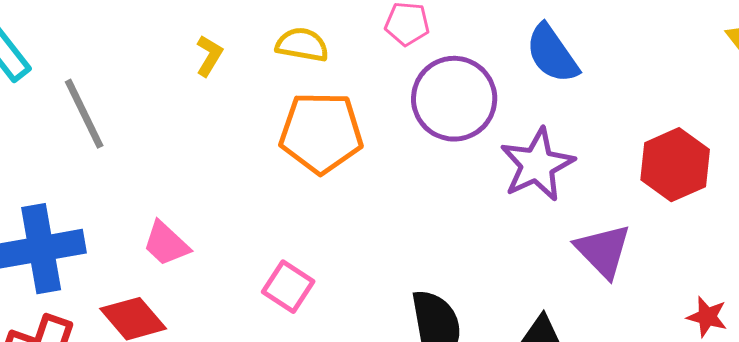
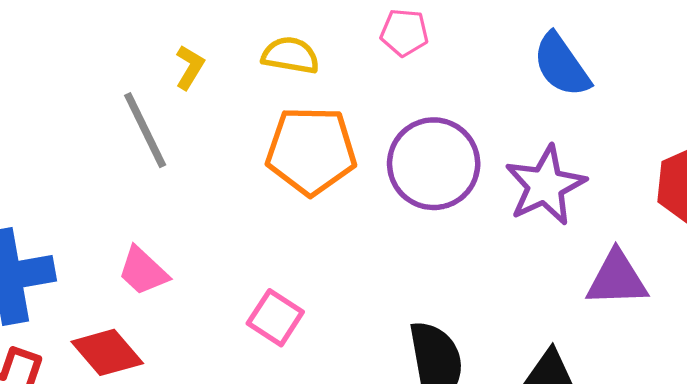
purple circle: (454, 99) -> (434, 164), moved
gray line: (84, 114) -> (145, 130), moved
purple triangle: (603, 251) -> (617, 279), turned -48

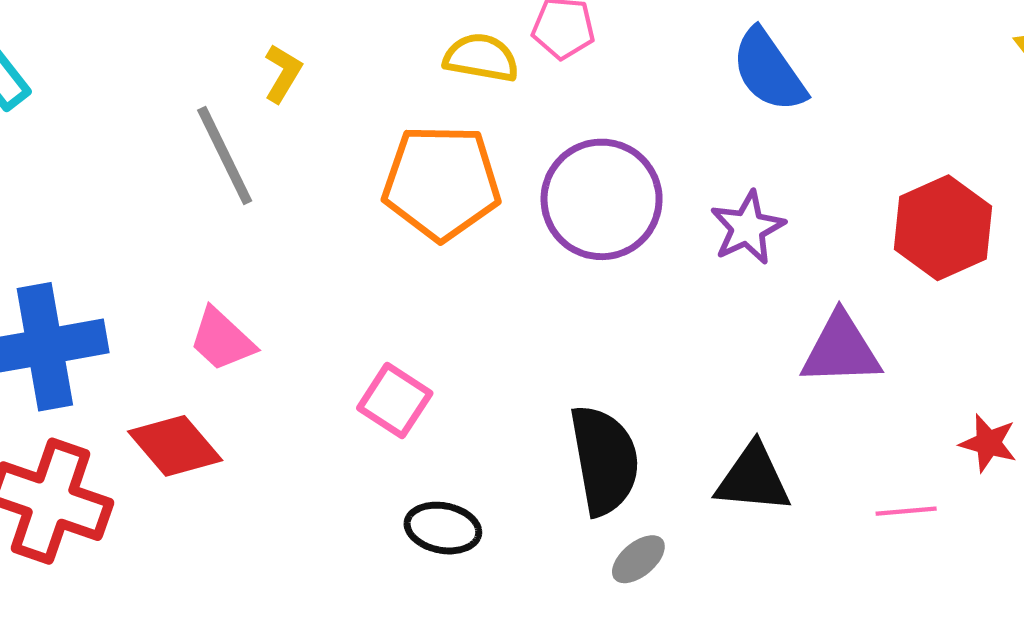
yellow semicircle: (290, 55) -> (481, 58), moved
purple star: (545, 185) -> (747, 228), size x0.7

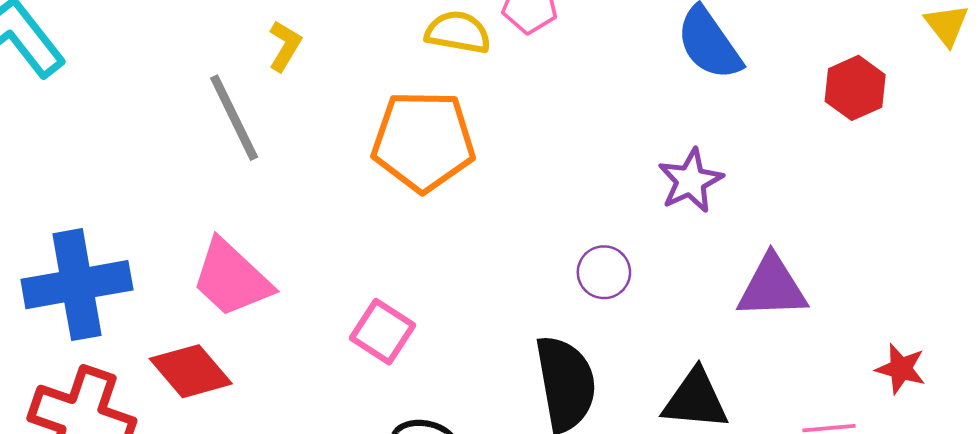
purple circle: (602, 199) -> (604, 272), moved, size x0.5
red hexagon: (943, 228) -> (855, 88), moved, size x0.7
pink trapezoid: (222, 340) -> (232, 278), size x1.4

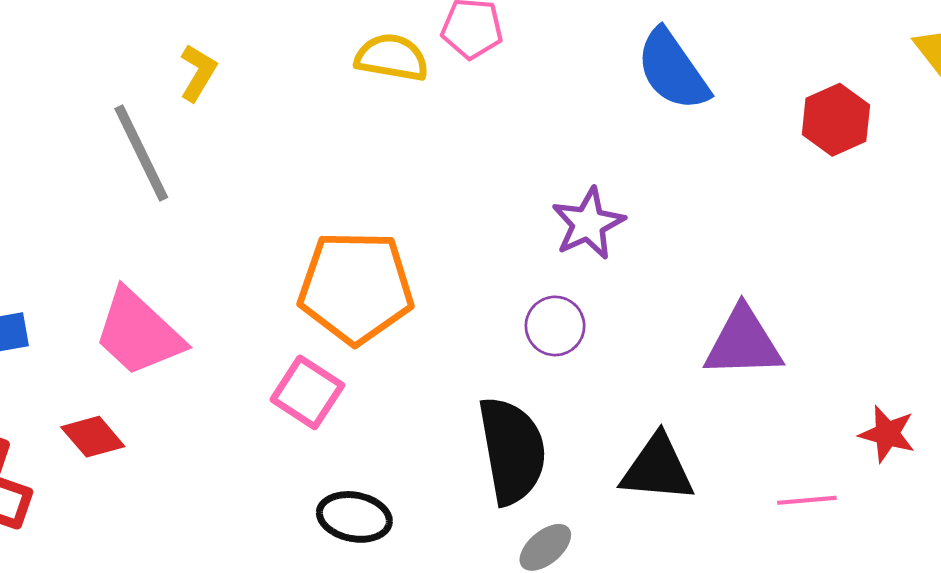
orange pentagon: (423, 141) -> (356, 287), moved
purple star: (691, 181) -> (588, 224), moved
red diamond: (191, 371) -> (93, 437), size x0.7

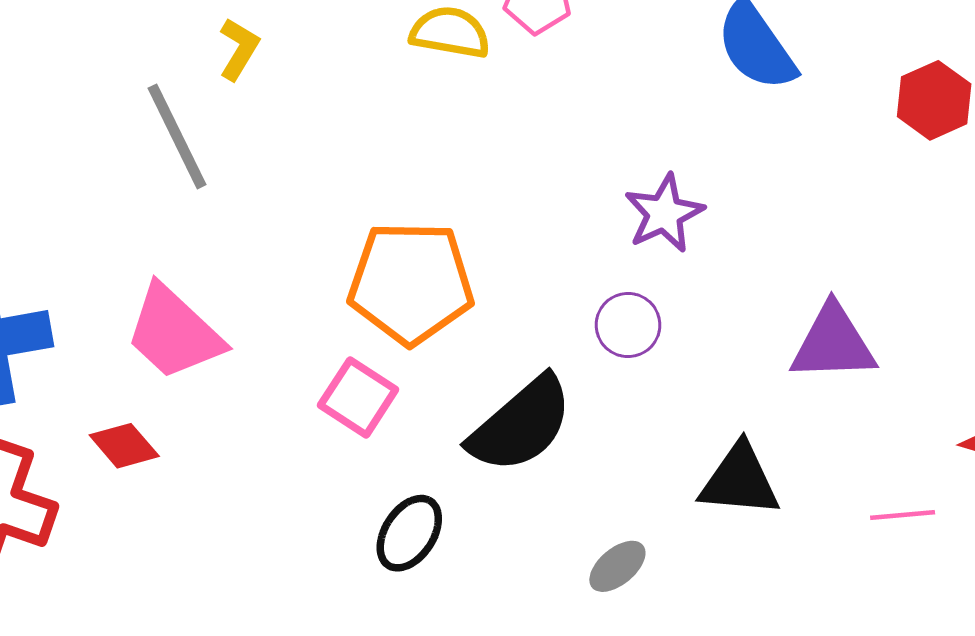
black semicircle: (512, 451) -> (521, 425), moved, turned 59
black ellipse: (354, 517) -> (409, 533), turned -68

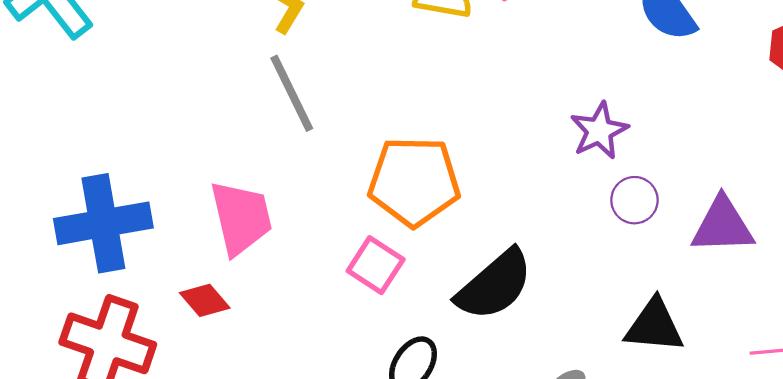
gray line: (177, 136) -> (292, 93), moved
purple circle: (628, 325) -> (634, 200), moved
pink trapezoid: (174, 333) -> (241, 218), turned -146

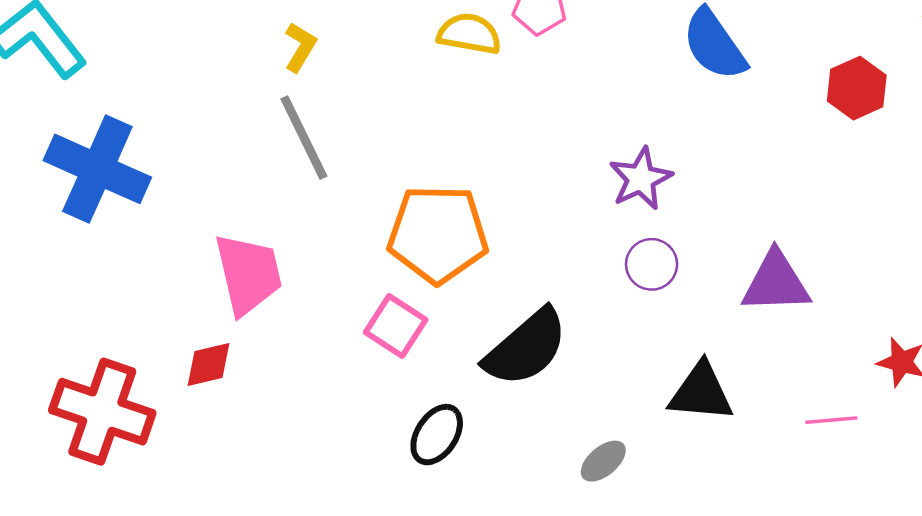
purple circle: (634, 200) -> (652, 264), moved
blue cross: (103, 223) -> (97, 169), moved, turned 34
red diamond: (205, 300) -> (209, 365), turned -63

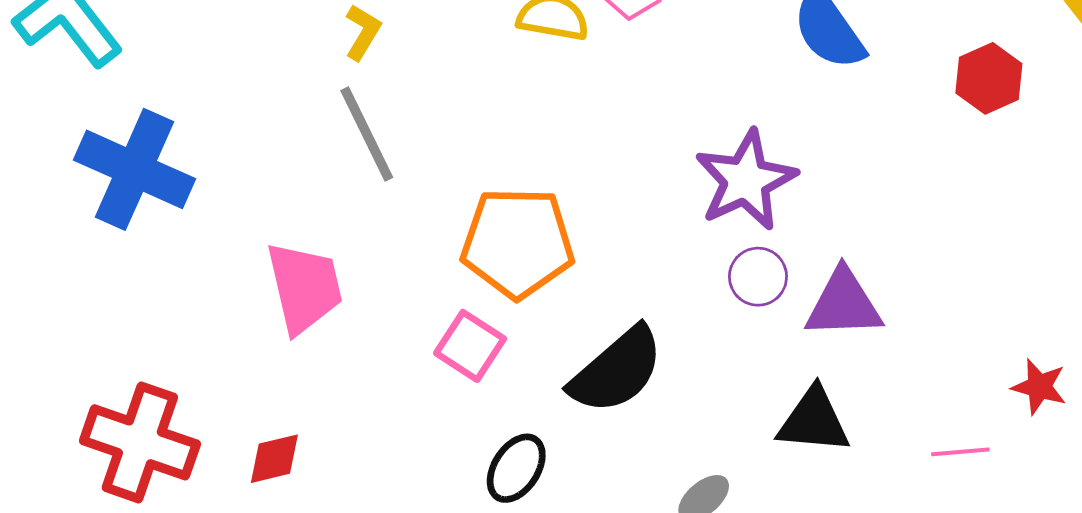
purple star: (641, 179) -> (746, 180), size x1.4
purple triangle: (776, 282) -> (844, 304), moved
red diamond: (209, 365) -> (274, 459), moved

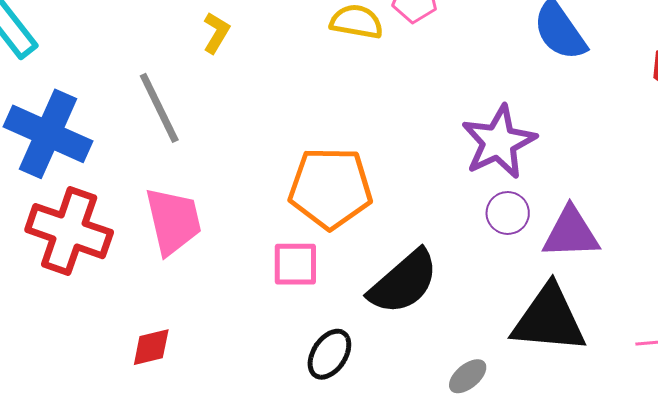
gray line: (367, 134) -> (159, 108), moved
pink square: (470, 346) -> (295, 264), turned -33
black triangle: (814, 421) -> (549, 319), size x1.4
red cross: (140, 442) -> (69, 231), moved

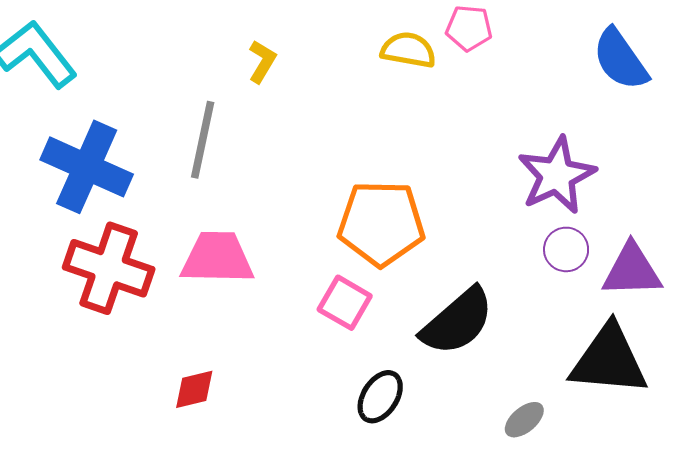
gray line: (159, 108) -> (203, 140), turned 38
pink trapezoid: (173, 221) -> (217, 258), turned -76
pink square: (295, 264) -> (345, 303), turned 30

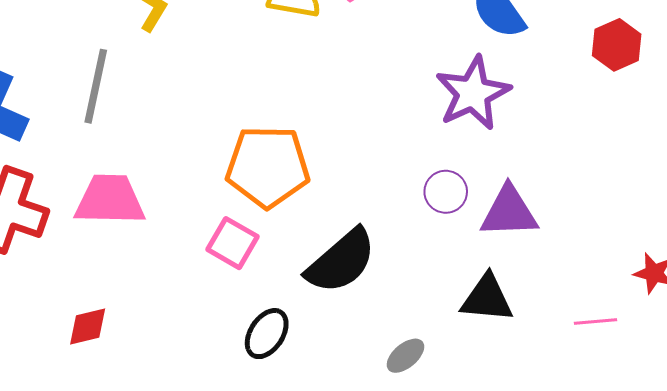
purple star: (557, 175) -> (473, 93), moved
black triangle: (609, 360) -> (487, 298), size x0.7

